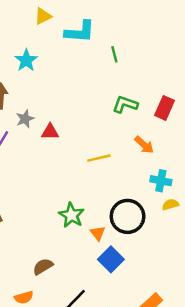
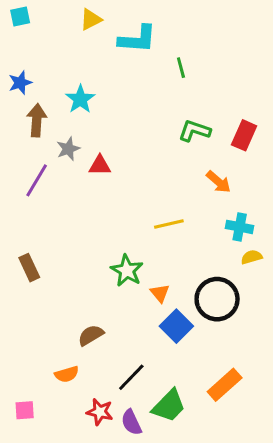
cyan star: (26, 60) -> (80, 99), moved
yellow line: (99, 158) -> (169, 224), moved
black circle: (128, 216) -> (217, 299), moved

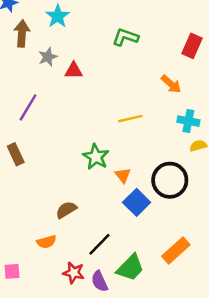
green L-shape: (194, 131) -> (125, 37), moved
purple line: (37, 180) -> (28, 107), moved

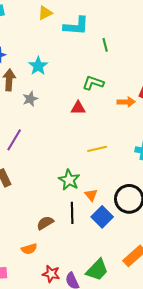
red triangle: (74, 70) -> (78, 108), moved
orange arrow: (171, 84) -> (126, 102), moved, turned -42
black line: (100, 244) -> (72, 213), moved, turned -45

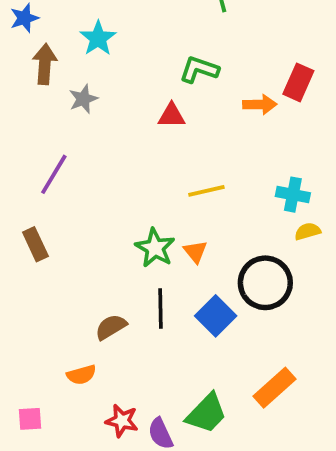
orange triangle: (91, 195) -> (195, 252), moved

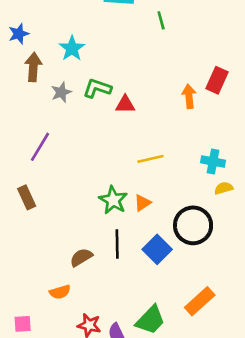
green L-shape: (199, 70) -> (97, 88), moved
orange arrow: (260, 104) -> (189, 96), turned -95
orange triangle: (195, 252) -> (142, 203), turned 36

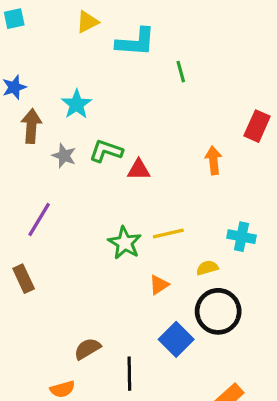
red rectangle: (217, 80) -> (257, 126), moved
gray star: (61, 92) -> (64, 156), turned -30
yellow semicircle: (224, 188) -> (207, 268), moved
green star: (113, 200) -> (125, 243), moved
black line: (117, 244) -> (129, 374), moved

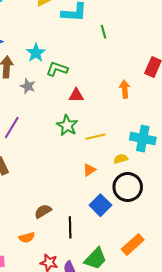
green L-shape: (106, 151) -> (57, 69), moved
cyan cross: (241, 237) -> (143, 139), size x1.4
green star: (125, 243) -> (67, 125), moved

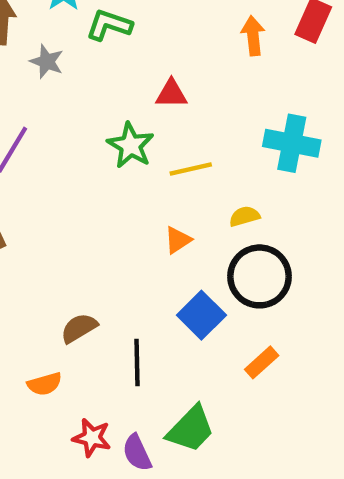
orange arrow: (125, 89) -> (253, 36), moved
red triangle: (76, 95) -> (171, 94), moved
cyan cross: (143, 139) -> (292, 143), moved
orange rectangle: (133, 245) -> (262, 362), moved, size x0.7

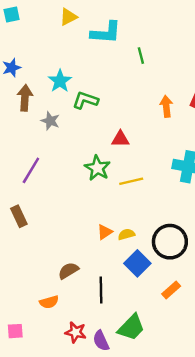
yellow semicircle: (244, 216) -> (126, 234), moved
orange triangle: (178, 240) -> (105, 232), moved

